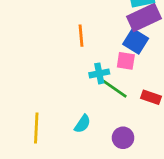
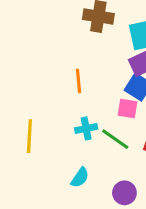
cyan cross: (99, 73) -> (86, 128), moved
yellow line: (36, 128) -> (29, 136), moved

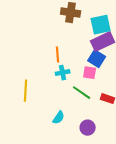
cyan cross: (86, 128) -> (63, 73), moved

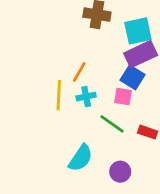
orange line: (58, 55) -> (79, 72), turned 35
yellow line: (26, 91) -> (59, 95), moved
cyan semicircle: (59, 118) -> (81, 158), size x1.5

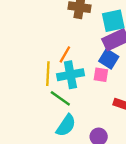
cyan cross: (86, 97) -> (70, 75), size x1.6
green line: (112, 124) -> (60, 98), moved

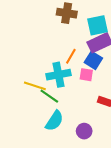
orange line: (65, 54) -> (71, 56), moved
yellow line: (48, 74) -> (35, 86), moved, turned -75

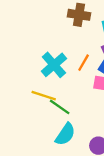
cyan cross: (58, 75) -> (54, 65), moved, turned -30

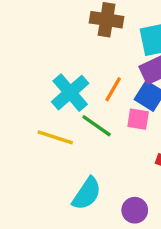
green line: (60, 107) -> (97, 126), moved

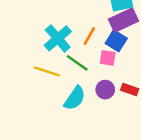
cyan semicircle: (87, 194) -> (75, 98), moved
purple circle: (135, 210) -> (105, 90), moved

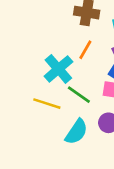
orange line: (89, 36) -> (85, 50), moved

